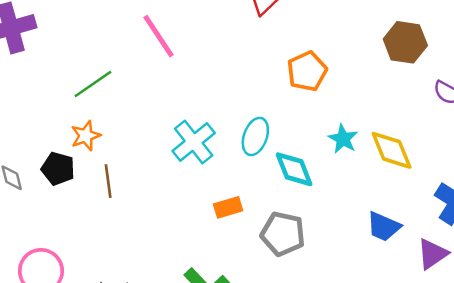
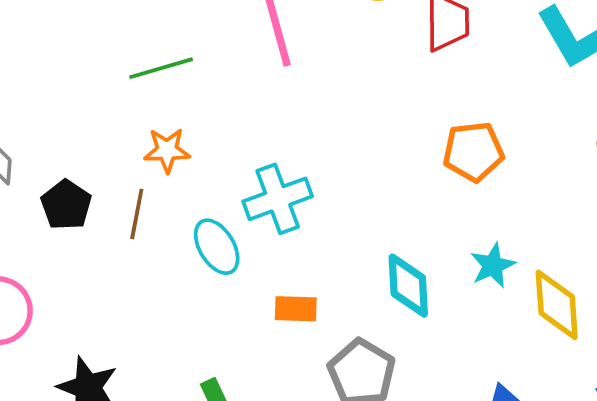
orange star: (86, 136) -> (167, 150), moved
cyan ellipse: (255, 136) -> (217, 247), moved, turned -69
black pentagon: (58, 169) -> (66, 205), moved

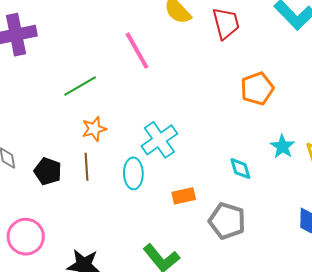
cyan ellipse: (217, 247) -> (133, 173), turned 44
cyan diamond: (408, 286) -> (240, 169), size x0.7

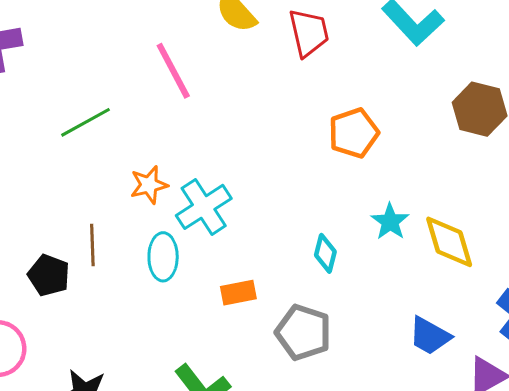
orange star: (94, 129) -> (149, 185), moved
cyan diamond: (240, 169) -> (325, 253), turned 30
black pentagon: (48, 171) -> (49, 275), moved

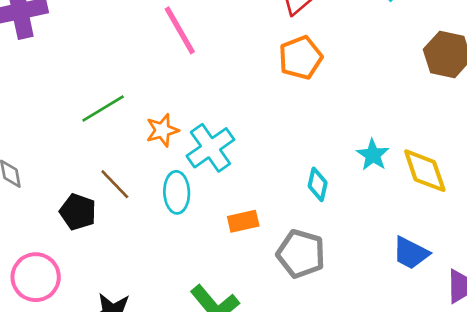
green line: (85, 122) -> (103, 109), moved
orange pentagon: (354, 133) -> (301, 58), moved
brown line: (92, 245) -> (115, 184), turned -40

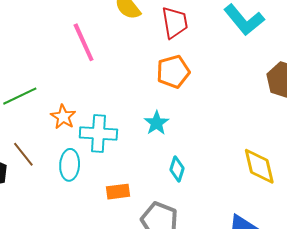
orange star: (162, 130) -> (63, 117), turned -30
cyan cross: (210, 148) -> (98, 134), turned 33
cyan star: (373, 155) -> (157, 123), moved

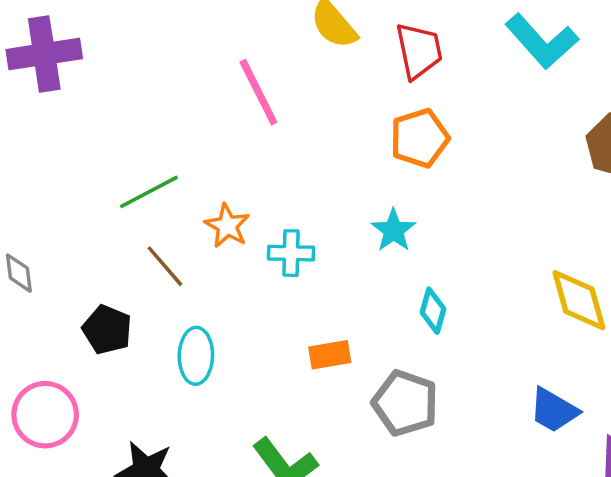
cyan cross: (98, 134) -> (291, 253), size x0.7
brown line: (23, 154) -> (165, 266), moved
cyan ellipse: (70, 165) -> (196, 356), moved

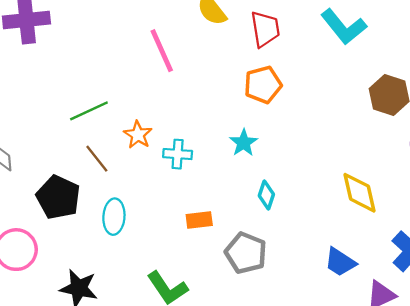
black pentagon: (107, 330) -> (58, 197), size x1.4

